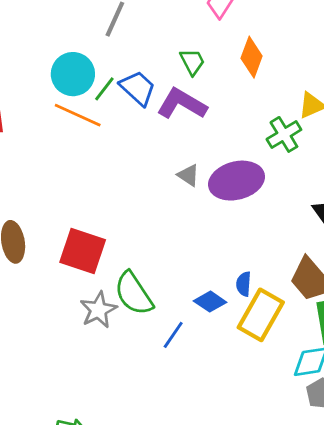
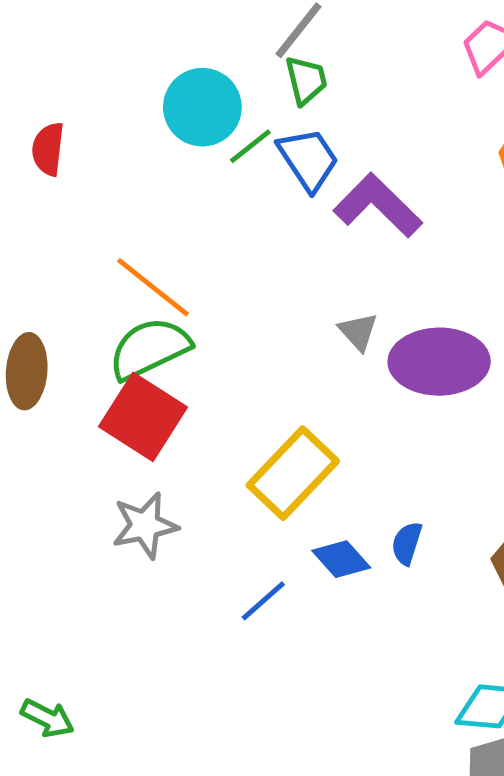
green trapezoid: (192, 62) -> (306, 80), moved
orange line: (78, 115) -> (153, 287), moved
green semicircle: (134, 293) -> (150, 348), moved, turned 84
yellow rectangle: (261, 315) -> (293, 473), moved

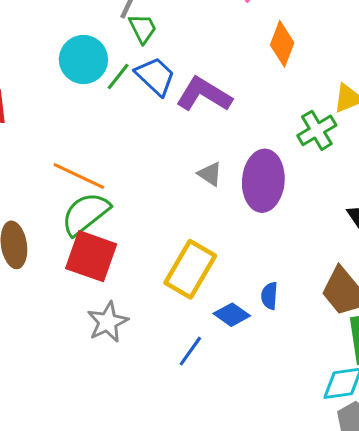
purple ellipse: (439, 362) -> (263, 181), turned -72

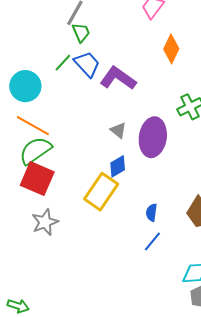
cyan circle: (83, 60) -> (25, 86), moved
blue diamond: (232, 315) -> (118, 166), moved, turned -70
blue line: (190, 351) -> (152, 241), moved

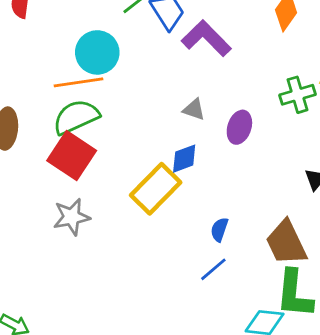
cyan circle: (25, 86) -> (97, 52), moved
orange line: (33, 126) -> (79, 82), turned -48
gray triangle: (118, 130) -> (194, 109), turned -30
purple ellipse: (153, 137) -> (239, 127), size x0.6

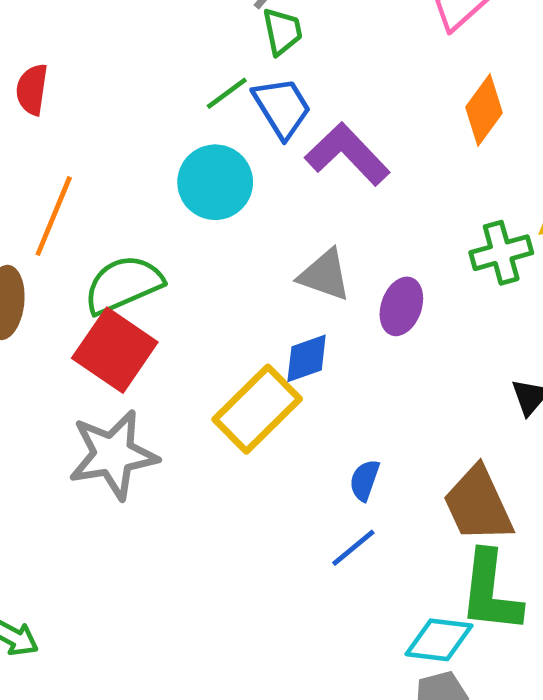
cyan circle: (97, 52) -> (215, 182), moved
orange line: (79, 82) -> (54, 216), moved, turned -60
gray triangle: (194, 109) -> (325, 275), size x1.4
gray star: (72, 217) -> (113, 455), size x1.4

